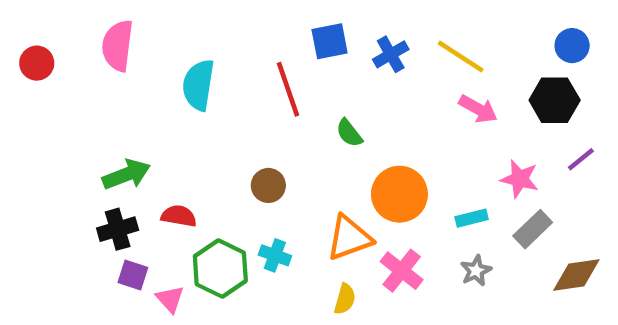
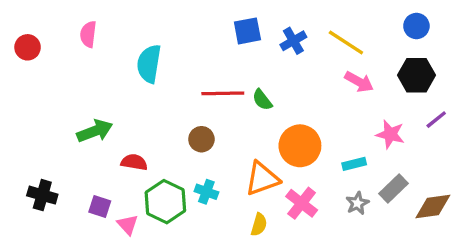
pink semicircle: (118, 46) -> (88, 34), size x0.7
blue circle: (572, 46) -> (416, 26), moved
red line: (288, 89) -> (223, 93), moved, turned -72
black cross: (118, 229) -> (42, 195), moved, turned 32
gray rectangle: (533, 229) -> (393, 188), moved

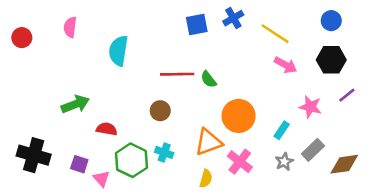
blue cross: (293, 41) -> (233, 18), moved
cyan rectangle: (354, 164) -> (282, 130), turned -42
black cross: (42, 195) -> (34, 155), size x1.4

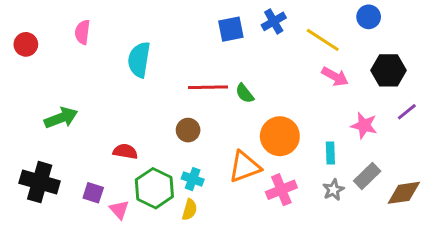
blue circle: (331, 21) -> (369, 17), moved
green arrow: (75, 104) -> (61, 118), moved
cyan rectangle: (282, 130) -> (330, 153), turned -36
pink cross: (240, 162) -> (281, 190), turned 30
yellow semicircle: (206, 179) -> (190, 210), moved

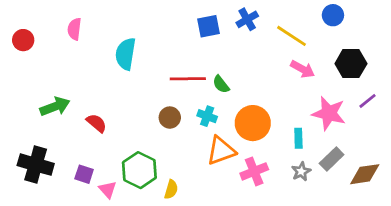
pink star: (364, 125) -> (329, 113), size x1.4
red semicircle: (125, 151) -> (96, 123), moved, turned 30
cyan cross: (193, 179) -> (207, 116), moved

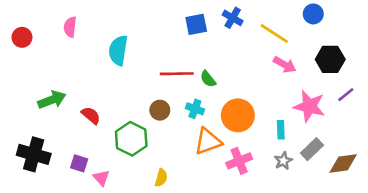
blue cross: (247, 19) -> (233, 18), turned -30
green hexagon: (139, 170) -> (131, 139), moved

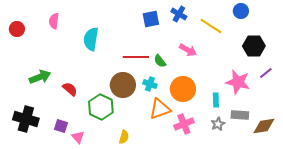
pink arrow: (285, 65) -> (188, 50), moved
brown circle: (160, 110) -> (123, 85), size x1.6
gray rectangle: (312, 149) -> (240, 115), turned 48

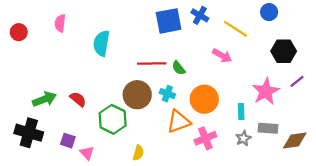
blue square: (151, 19) -> (169, 21), size x1.4
pink arrow: (188, 50) -> (222, 56), moved
green arrow: (40, 77) -> (44, 99), moved
pink star: (238, 82) -> (266, 91), turned 30

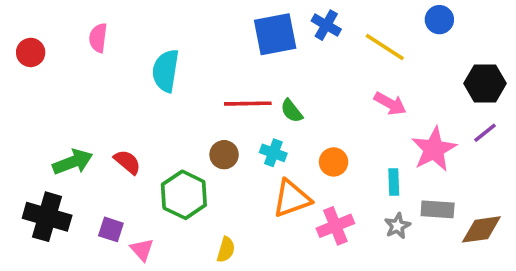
black hexagon: (284, 51) -> (485, 83), moved
pink arrow: (222, 56) -> (390, 104), moved
brown circle: (137, 95) -> (224, 155), size x0.6
orange circle: (204, 99) -> (334, 162), size x0.6

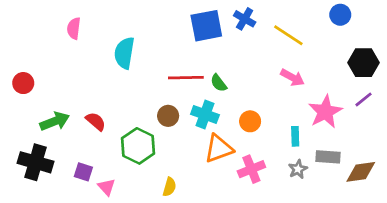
blue circle: (439, 20) -> (340, 15), moved
red circle: (31, 52) -> (23, 83), moved
cyan cross: (273, 153) -> (205, 114), size x1.4

